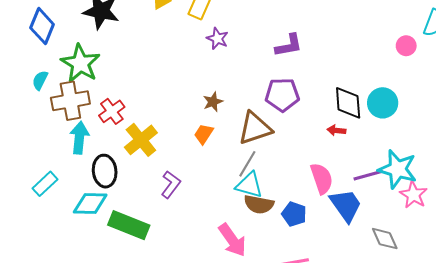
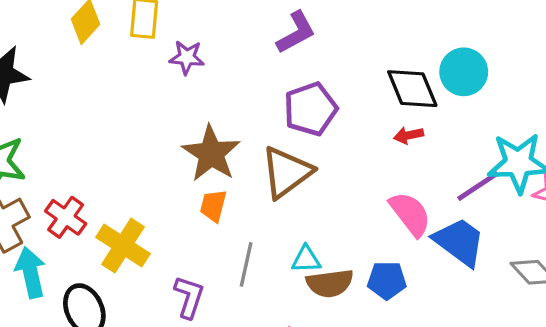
brown star: (213, 102) -> (211, 154), size x1.8
gray line: (247, 164) -> (246, 264), moved
cyan triangle: (249, 185) -> (306, 259), size x0.7

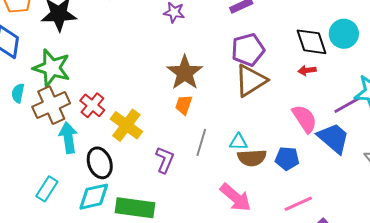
brown triangle: (287, 172) -> (251, 81), moved

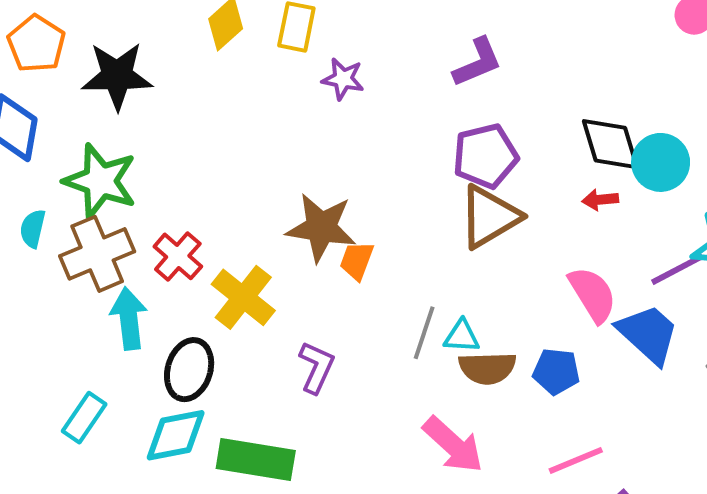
cyan circle: (344, 34) -> (661, 162), moved
brown star: (185, 73) -> (321, 228), moved, turned -30
gray line: (201, 142) -> (424, 333), moved
black ellipse: (100, 163) -> (189, 370), turned 36

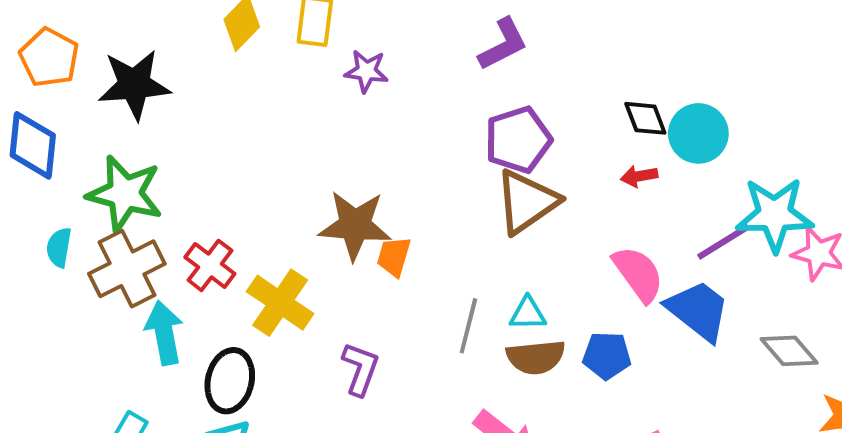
black diamond: (610, 144) -> (645, 118), size x0.7
cyan triangle: (462, 336) -> (528, 313), moved

